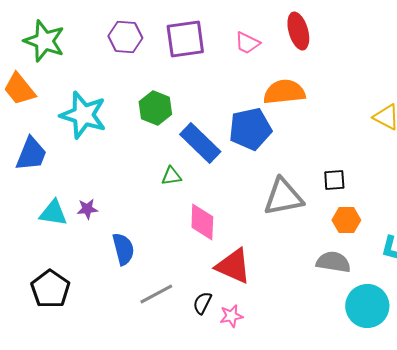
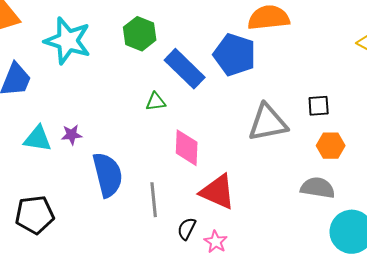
blue pentagon: (250, 129) -> (235, 55), turned 30
blue semicircle: (123, 249) -> (108, 175), size x1.4
black pentagon: (50, 289) -> (35, 215), turned 30
gray line: (156, 294) -> (154, 200), moved, turned -68
pink star: (231, 316) -> (216, 242), turned -30

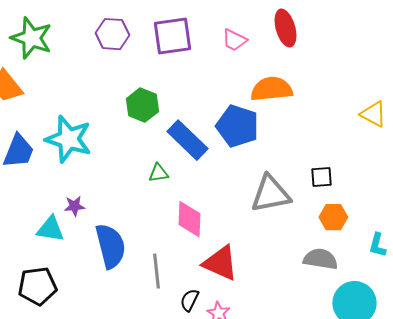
cyan star: (68, 41) -> (68, 139), moved
cyan triangle: (38, 139) -> (50, 229), moved

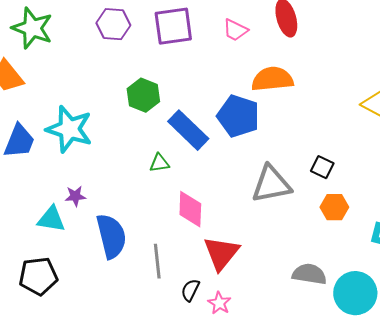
black square: (321, 177) -> (322, 167), turned 30
gray semicircle: (320, 259) -> (309, 274), moved
red triangle: (220, 263) -> (221, 253), turned 45

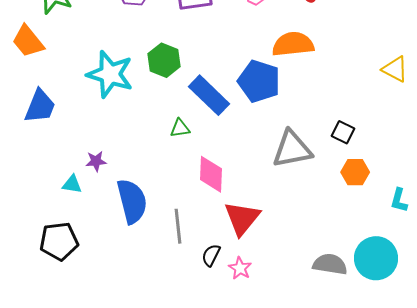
cyan star: (69, 129) -> (110, 74), moved
cyan triangle: (51, 219) -> (72, 184), size x0.7
gray semicircle: (309, 274) -> (330, 264), moved

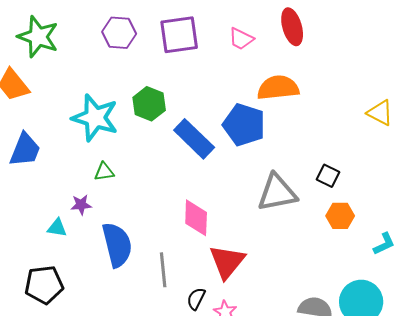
green triangle: (180, 128) -> (104, 172), moved
cyan L-shape: (399, 200) -> (384, 244), turned -130

